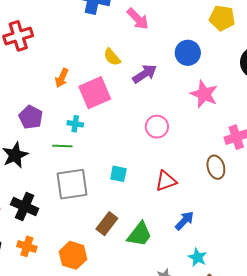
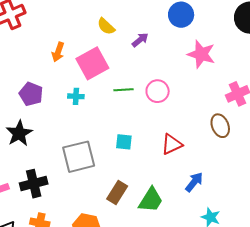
purple arrow: (145, 74) -> (140, 40), size x0.7
green line: (62, 146) -> (124, 90), moved
black cross: (25, 206) -> (34, 184), turned -32

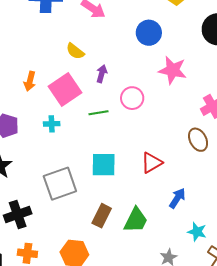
purple arrow: (140, 40) -> (102, 74), moved, turned -30
pink circle: (158, 91) -> (132, 98), moved
cyan square: (124, 142) -> (104, 165), size x1.5

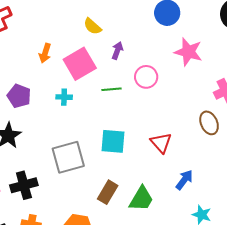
red triangle: (152, 163) -> (161, 143), turned -45

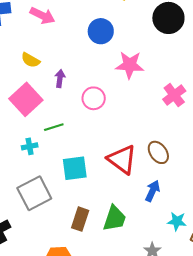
green line: (112, 89) -> (54, 127), moved
cyan cross: (64, 97) -> (30, 146), moved
brown ellipse: (209, 123) -> (158, 152), moved
red triangle: (161, 143) -> (122, 159), size x1.4

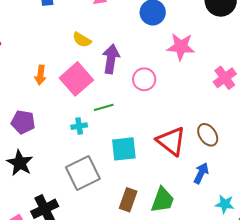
purple arrow: (60, 79) -> (111, 59), size x1.6

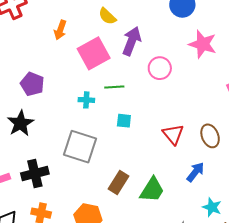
orange arrow: (40, 75) -> (60, 30), moved
red triangle: (171, 141) -> (173, 134), size x0.7
cyan square: (124, 149) -> (124, 121), moved, size x0.6
gray square: (83, 173) -> (80, 147), turned 32

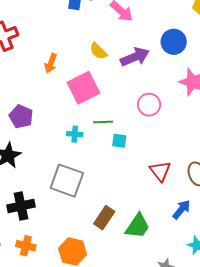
purple arrow: (132, 41) -> (135, 57), moved, turned 44
cyan square: (124, 121) -> (119, 141), moved

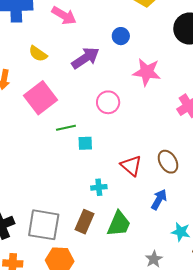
blue circle: (174, 42) -> (121, 36), size x0.7
yellow semicircle: (98, 51) -> (38, 54), moved
cyan cross: (75, 134) -> (99, 187), moved
gray square: (67, 181) -> (44, 225), moved

